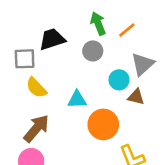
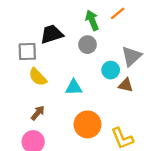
orange line: (127, 30) -> (118, 13), moved
orange circle: (103, 124) -> (88, 124), moved
brown arrow: (36, 128) -> (38, 113), size x0.6

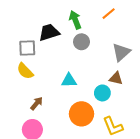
green arrow: (92, 20) -> (75, 20), moved
cyan circle: (111, 70) -> (102, 93), moved
yellow semicircle: (38, 77) -> (25, 71), moved

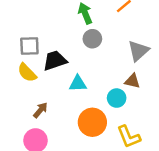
black trapezoid: (49, 32) -> (55, 61), moved

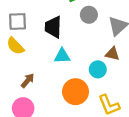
gray circle: (92, 39) -> (89, 15), moved
black trapezoid: (55, 61) -> (53, 27), moved, turned -70

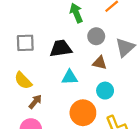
black trapezoid: (53, 27) -> (61, 48), turned 80
yellow semicircle: (15, 46) -> (23, 81), moved
brown triangle: (112, 54) -> (100, 63), moved

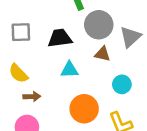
gray circle: (96, 36) -> (99, 25), size x1.5
cyan circle: (105, 91) -> (122, 84), moved
brown arrow: (35, 102) -> (32, 97), turned 48

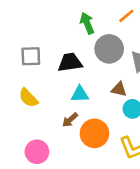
brown triangle: (102, 54) -> (119, 89), moved
brown arrow: (32, 97) -> (70, 120), moved, turned 140

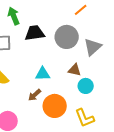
green arrow: (87, 23) -> (14, 16), moved
black trapezoid: (70, 62) -> (35, 33), moved

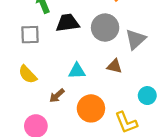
cyan circle: (86, 86) -> (147, 96), moved
brown arrow: (35, 95) -> (57, 96), moved

